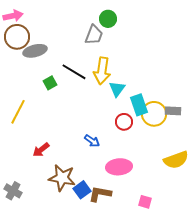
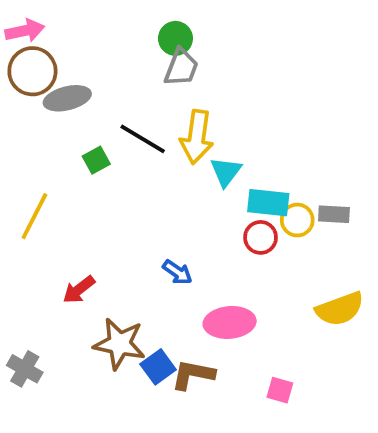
green circle: (108, 19) -> (175, 38), moved
cyan rectangle: (139, 105) -> (268, 203), turned -65
yellow circle: (154, 114) -> (297, 220), size x0.7
red circle: (124, 122) -> (261, 237), moved

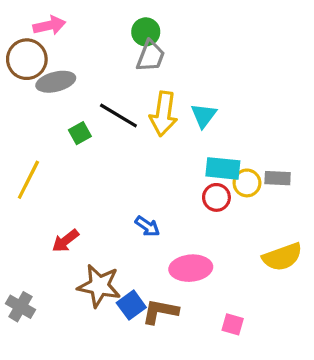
pink arrow: (25, 31) -> (49, 25), moved
cyan triangle: (226, 172) -> (204, 115), moved

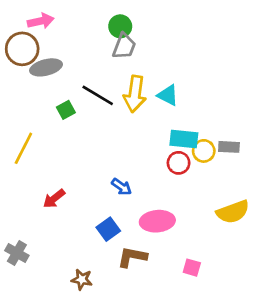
cyan triangle: (204, 115) -> (168, 95), turned -40
brown star: (99, 286) -> (82, 279), moved, size x0.6
blue square: (131, 305) -> (108, 229), moved

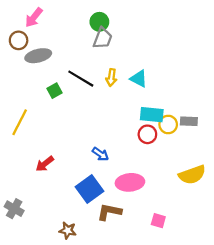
pink arrow: (41, 21) -> (34, 17), turned 140
brown circle: (22, 49) -> (19, 40), size x0.7
yellow arrow: (135, 94) -> (111, 78), size x0.6
blue square: (108, 229) -> (90, 189), size x1.4

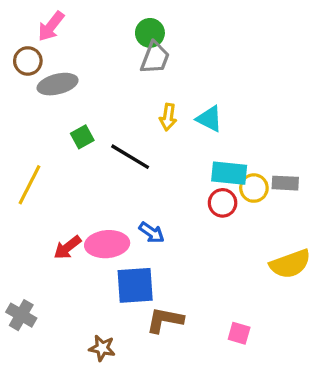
black line: (81, 79) -> (130, 157), moved
pink ellipse: (130, 182) -> (107, 244), moved
blue square: (90, 189) -> (135, 285), turned 32

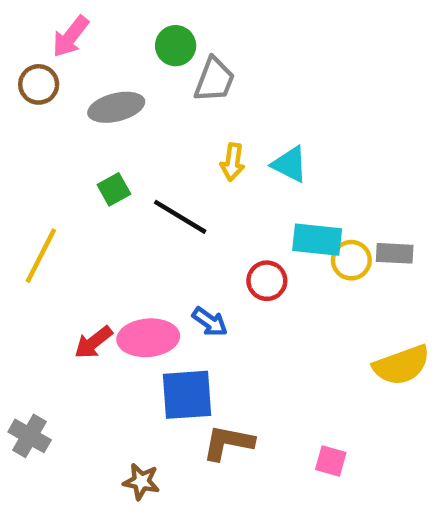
green circle: (150, 33) -> (176, 46), moved
gray ellipse: (58, 84) -> (116, 107), moved
red circle: (223, 203) -> (267, 281), moved

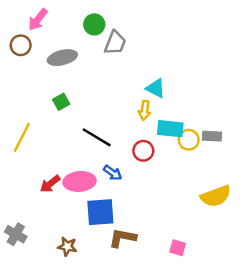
yellow arrow: (233, 162) -> (145, 110), moved
black line: (180, 217) -> (97, 137), moved
brown star: (141, 482) -> (67, 246), moved

